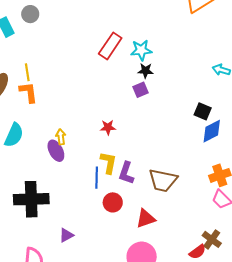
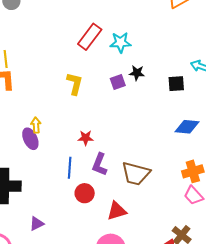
black star: (146, 71) -> (137, 73), moved
black square: (203, 111) -> (176, 84), moved, turned -30
red star: (108, 127) -> (86, 138), moved
blue diamond: (212, 131) -> (187, 127), turned 30
yellow L-shape: (108, 163) -> (75, 84), moved

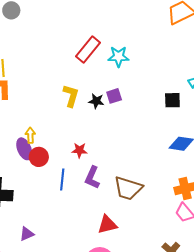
black star: (137, 73) -> (96, 101), moved
red circle: (85, 193) -> (39, 157), moved

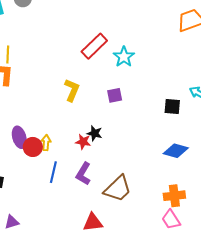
cyan star: (118, 57) -> (124, 57), turned 30
black star: (96, 101) -> (95, 133), moved
yellow arrow: (30, 135) -> (46, 143), moved
red star: (79, 150) -> (83, 142), moved
brown trapezoid: (128, 188) -> (118, 189), turned -68

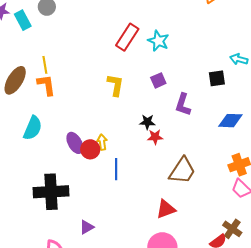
red star: (83, 142) -> (155, 137), moved
purple L-shape: (83, 174) -> (183, 105), moved

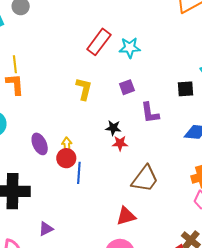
cyan star: (158, 41) -> (130, 48), turned -30
purple L-shape: (183, 105) -> (150, 113), turned -30
red circle: (90, 149) -> (66, 158), moved

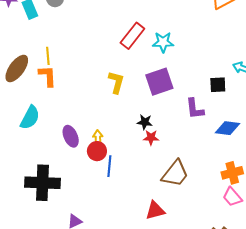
purple square: (127, 87) -> (159, 82), size x1.8
purple L-shape: (150, 113) -> (195, 109), moved

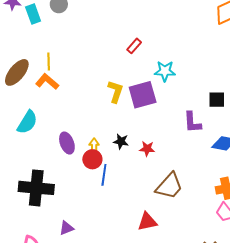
red rectangle: (132, 36) -> (134, 46), size x0.6
cyan star: (163, 42) -> (165, 71), moved
orange L-shape: (48, 76) -> (47, 82), turned -50
purple square: (159, 82) -> (143, 95), moved
black star: (145, 122) -> (121, 141), moved

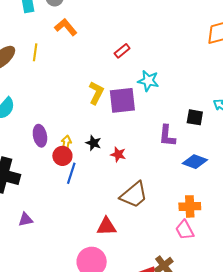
orange L-shape: (47, 82) -> (66, 27), moved

